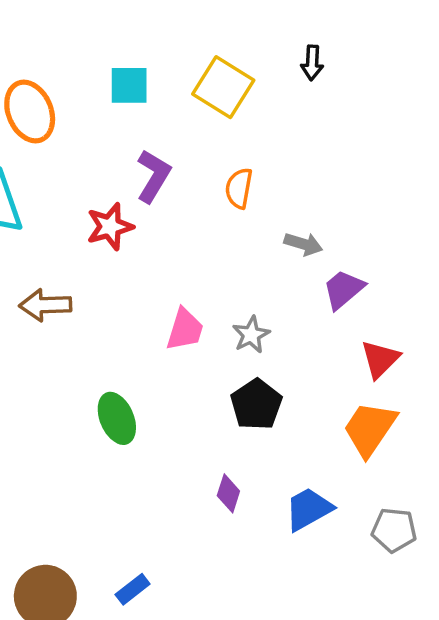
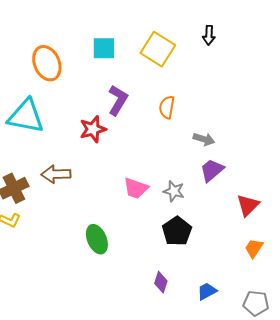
purple trapezoid: (343, 289) -> (212, 170), moved
pink trapezoid: (185, 329) -> (136, 188), turned 92
gray star: (251, 335) -> (174, 191), turned -30
orange trapezoid: (370, 429) -> (254, 248), moved, size x0.6
blue trapezoid: (309, 509) -> (207, 291), size x0.7

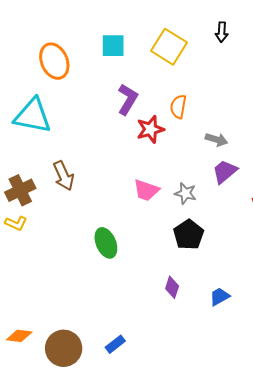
red star: (93, 129) -> (150, 129), moved
brown arrow: (56, 174) -> (64, 176), turned -112

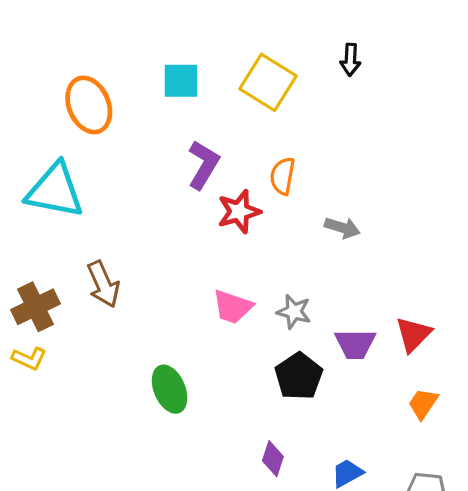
purple trapezoid: (225, 172) -> (355, 344), moved, turned -140

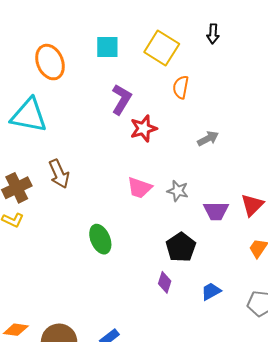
orange semicircle: (283, 176) -> (181, 87), moved
gray arrow: (342, 228) -> (208, 139), turned -45
black pentagon: (299, 376) -> (181, 247), moved

